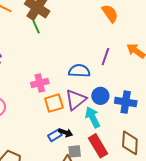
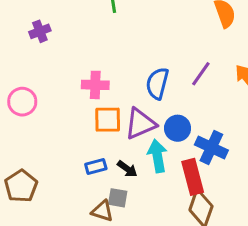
blue semicircle: (79, 71) -> (157, 83), turned -95
black arrow: (66, 133) -> (127, 169), moved
red rectangle: (98, 146) -> (193, 177), moved

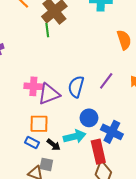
orange square: (108, 120) -> (39, 124), moved
purple triangle: (140, 124) -> (49, 94), moved
cyan arrow: (157, 156) -> (75, 137), turned 85
blue rectangle: (96, 166) -> (32, 142), turned 40

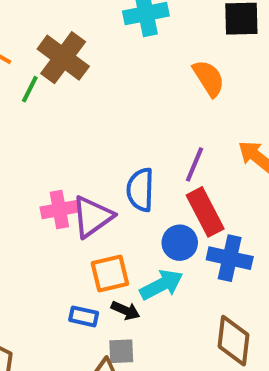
green line: (47, 30) -> (30, 89), moved, turned 48
orange square: (39, 124) -> (110, 274), moved
red rectangle: (98, 152) -> (205, 212), moved

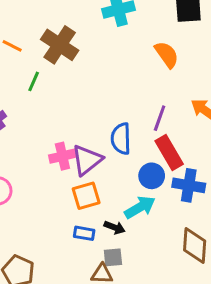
green line: (30, 89) -> (34, 81), moved
orange square: (110, 274) -> (86, 196), moved

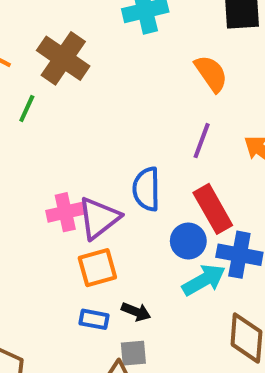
purple line: (160, 118) -> (202, 141), moved
cyan arrow: (140, 207) -> (204, 280), moved

